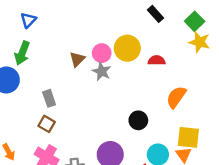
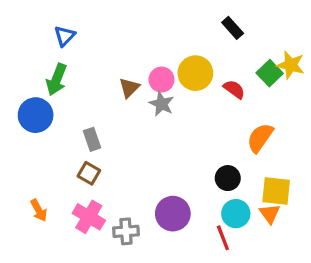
green square: (195, 21) -> (270, 73), moved
red semicircle: (157, 60) -> (234, 89), turned 35
black circle: (138, 120) -> (228, 178), moved

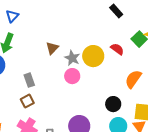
yellow circle: (195, 73) -> (93, 56), moved
pink circle: (162, 80) -> (72, 76), moved
brown square: (89, 173) -> (27, 101), turned 32

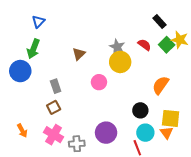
black rectangle: (116, 11) -> (160, 22), moved
red semicircle: (117, 49) -> (144, 45), moved
gray star: (72, 58) -> (117, 47), moved

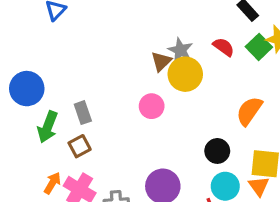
green arrow: (33, 49) -> (48, 127), moved
brown triangle: (79, 54) -> (161, 61), moved
orange arrow: (22, 131) -> (52, 183), moved, turned -120

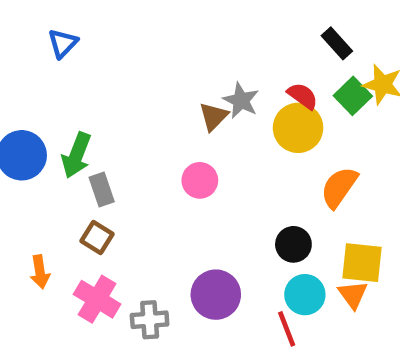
yellow circle: (185, 74) -> (298, 128), moved
green arrow: (48, 127) -> (76, 155), moved
brown square: (80, 146) -> (97, 238), turned -30
orange arrow: (52, 183) -> (40, 272), moved, turned 140

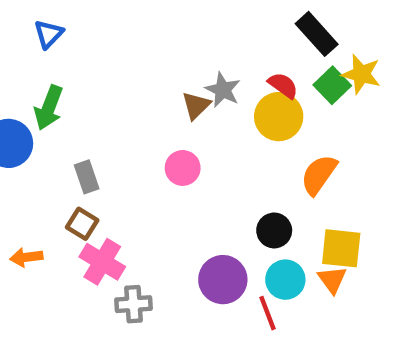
black rectangle: (337, 43) -> (317, 34), size x1.4
green arrow: (76, 155) -> (49, 108), moved
orange arrow: (40, 272) -> (26, 257), turned 92
purple circle: (216, 295) -> (223, 280), moved
pink cross: (97, 299) -> (102, 262), moved

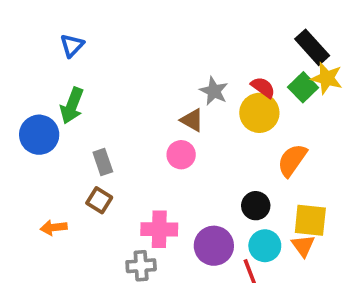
black rectangle: (317, 34) -> (312, 47), moved
brown triangle: (196, 105) -> (192, 120), moved, turned -45
pink cross: (102, 262) -> (159, 229), moved, turned -30

